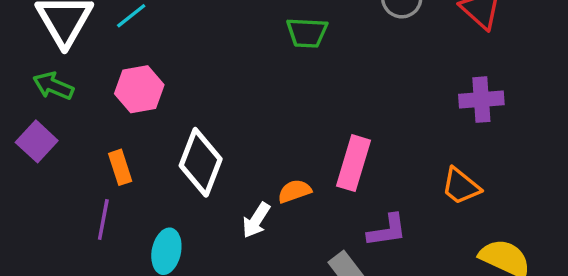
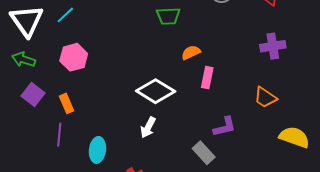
purple square: (37, 141) -> (33, 95), moved
white diamond: (201, 162) -> (156, 91), moved, turned -75
pink rectangle: (353, 163) -> (207, 78), moved, size x0.7
orange semicircle: (294, 191) -> (191, 52), moved

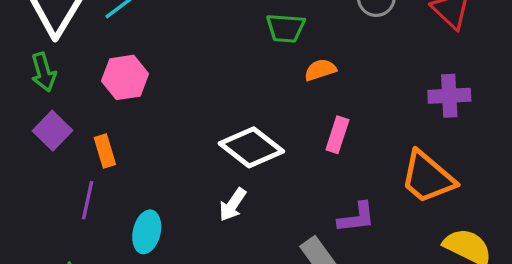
orange semicircle: (191, 52) -> (320, 70), moved
green arrow: (24, 59) -> (44, 72), turned -130
orange trapezoid: (265, 98) -> (428, 177), size x1.5

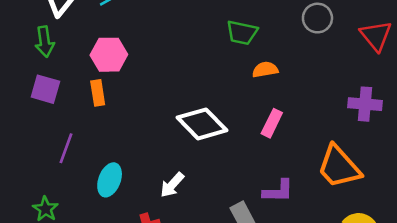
purple square: (52, 131) -> (45, 89), turned -36
orange rectangle: (105, 151) -> (98, 93), moved
white arrow: (233, 205) -> (172, 185), moved

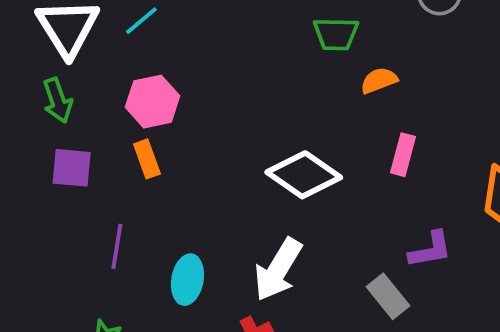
white arrow: (172, 185) -> (278, 270), size x1.6

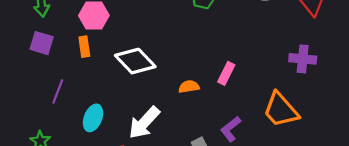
orange semicircle: (379, 80) -> (189, 87), moved
white diamond: (304, 175) -> (135, 61), moved
purple L-shape: (430, 250) -> (231, 129), turned 140

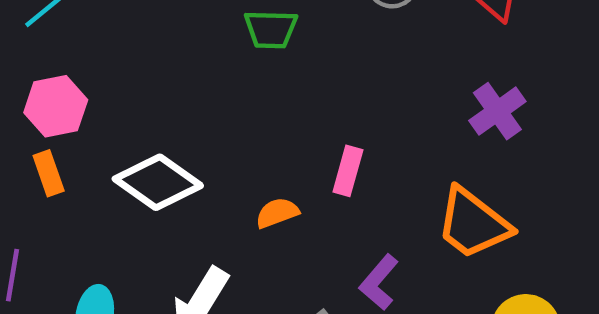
purple cross: (303, 59) -> (497, 111), turned -30

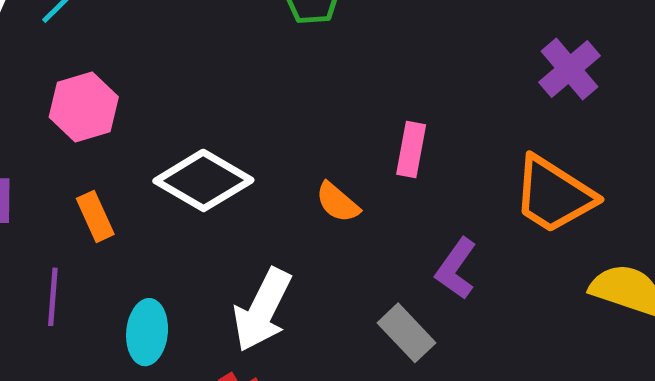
orange rectangle: (49, 173) -> (95, 216), moved
orange semicircle: (277, 213) -> (338, 202), turned -114

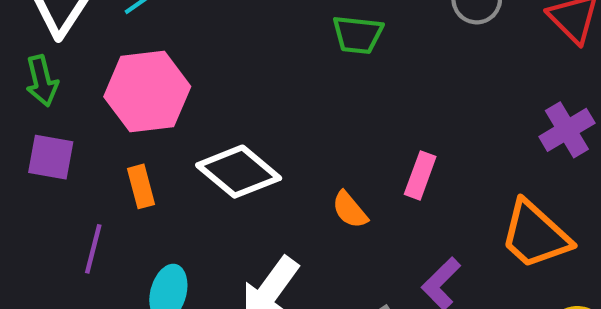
pink hexagon: (84, 107) -> (147, 92), size x1.4

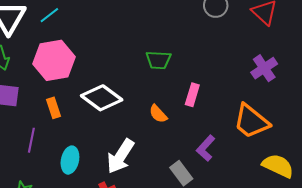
green trapezoid: (358, 35) -> (158, 60), moved

